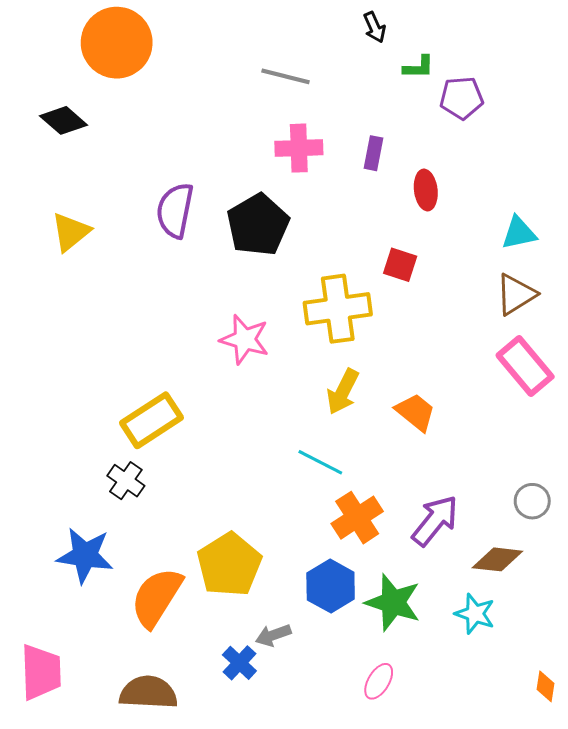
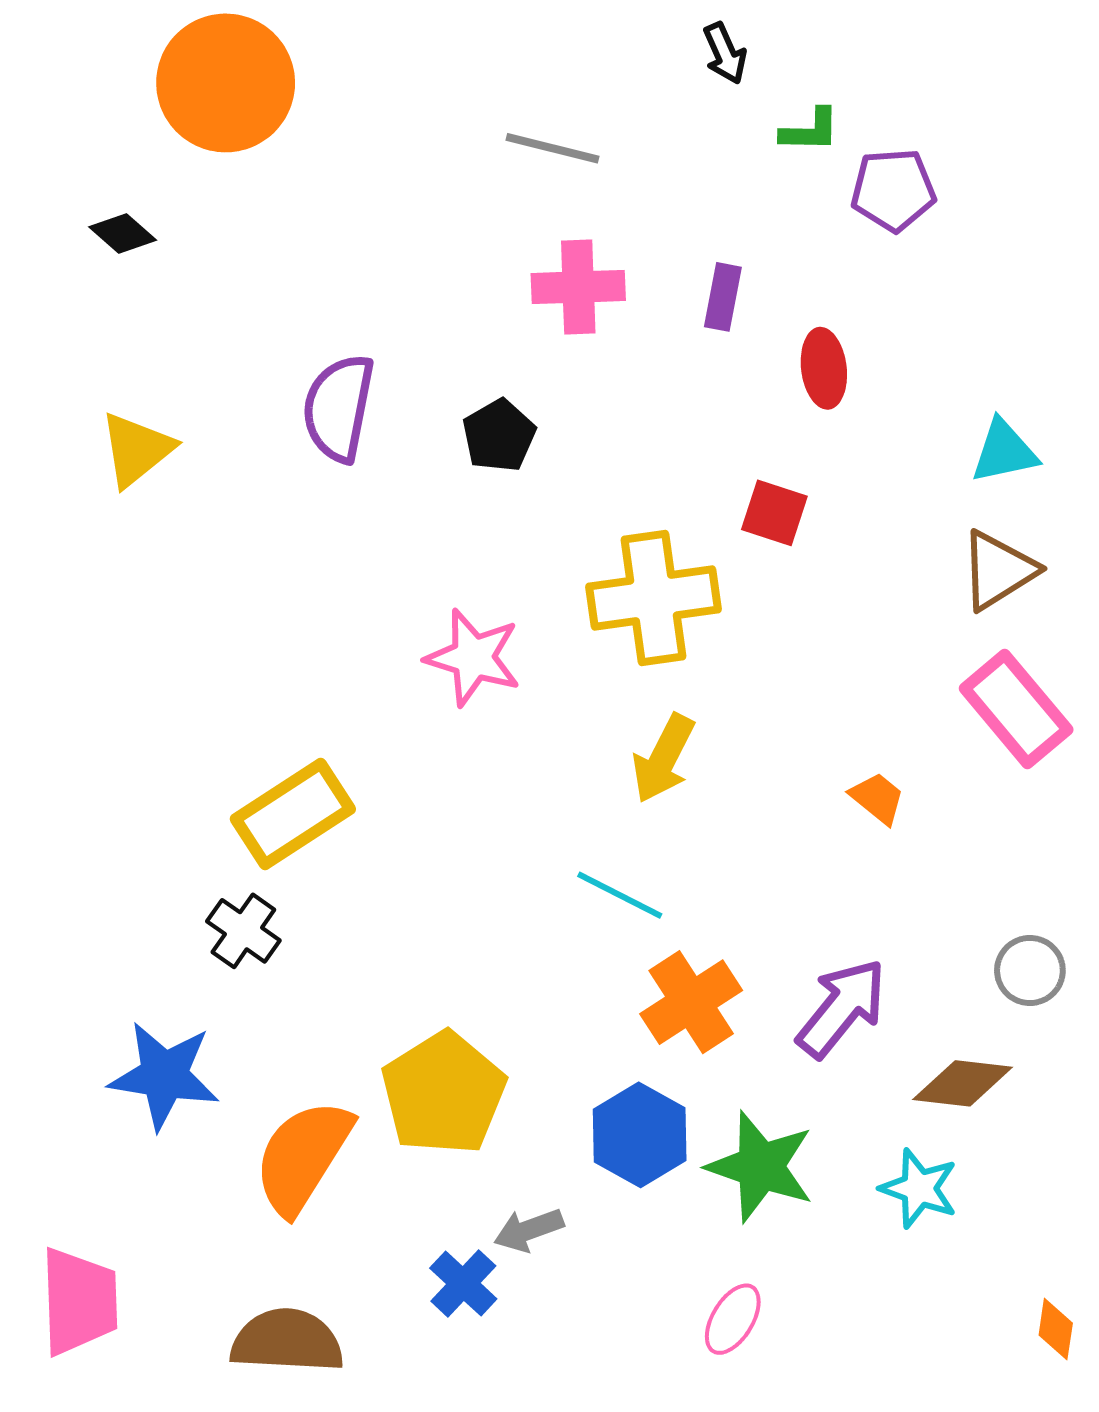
black diamond: (63, 120) -> (123, 234), size x0.7
black pentagon: (258, 225) -> (499, 436), size x0.6
orange trapezoid: (416, 412) -> (877, 798), moved, size x0.7

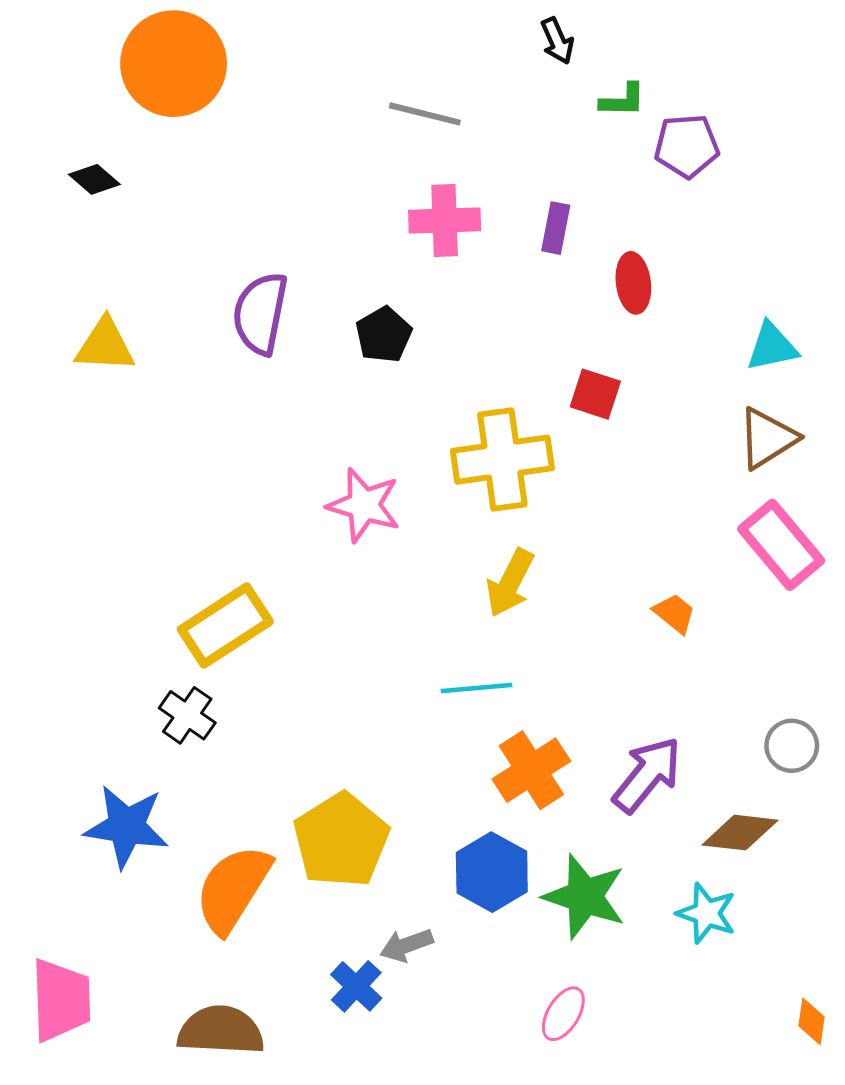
yellow triangle: (136, 449) -> (105, 345), turned 42
cyan line: (620, 895) -> (477, 688), turned -32

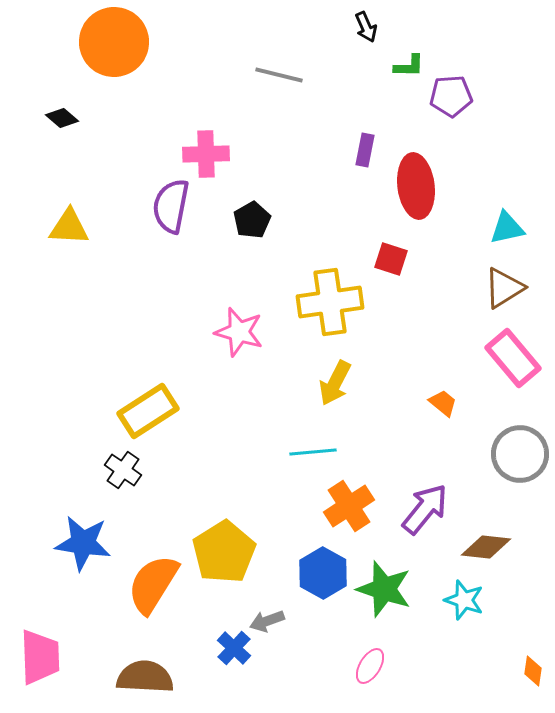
pink cross: (445, 220) -> (206, 154), moved
red ellipse: (633, 283) -> (416, 186), size x1.6
gray circle: (792, 746) -> (520, 454), moved, size x1.6

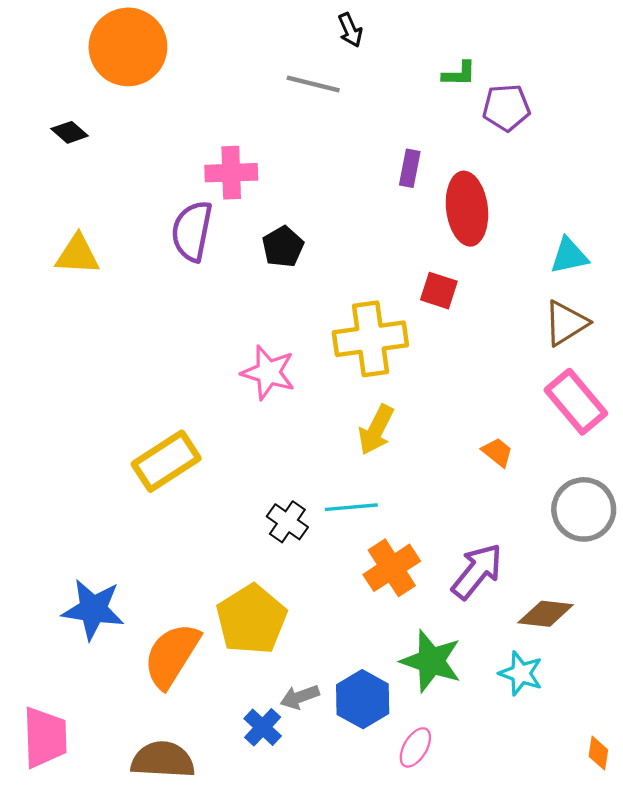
black arrow: (366, 27) -> (350, 30), moved
black cross: (123, 470) -> (287, 522), moved
blue hexagon: (323, 573) -> (363, 699), moved

